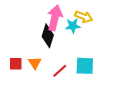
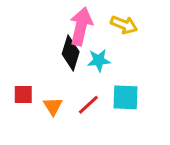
cyan star: (73, 26) -> (99, 60), moved
orange triangle: (35, 63) -> (53, 106), moved

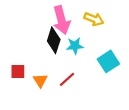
pink arrow: (81, 26) -> (61, 20), turned 152
cyan square: (125, 97) -> (108, 61), moved, turned -35

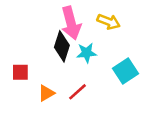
red square: (18, 72) -> (20, 72), moved
orange triangle: (40, 80) -> (46, 93), turned 32

